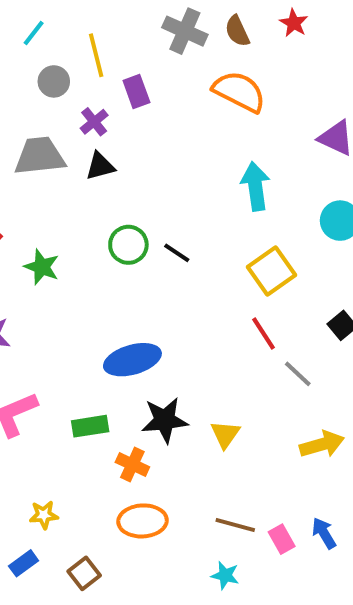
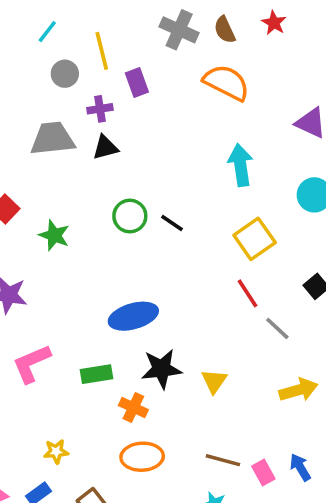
purple cross: (94, 122) -> (100, 109), turned 30

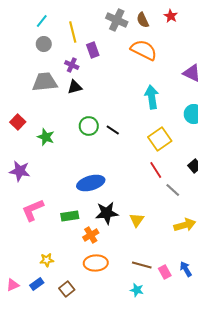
gray circle: (65, 74) -> (44, 44), moved
purple cross: (100, 109) -> (72, 65), turned 32
orange cross: (133, 408) -> (91, 235), turned 35

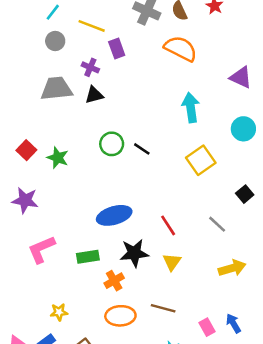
yellow line: (73, 32) -> (92, 26), turned -55
red square: (18, 122) -> (26, 150), moved
red line: (156, 170) -> (168, 225), moved
brown line: (142, 265) -> (163, 308), moved

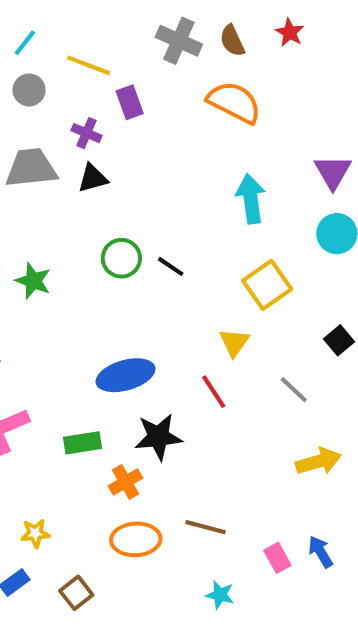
purple triangle: (241, 77) -> (333, 172), moved, turned 35
yellow triangle: (172, 262) -> (234, 342), moved

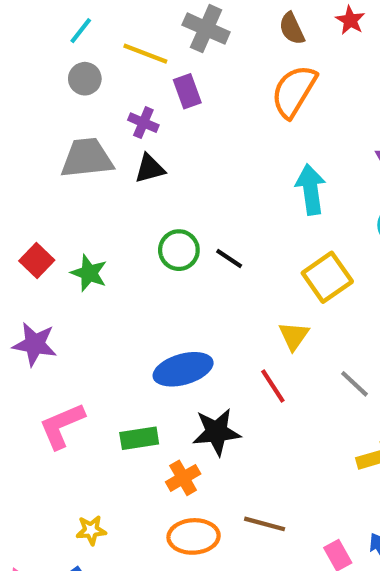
gray cross: (179, 41) -> (206, 29), moved
orange semicircle: (234, 102) -> (294, 91), turned -86

